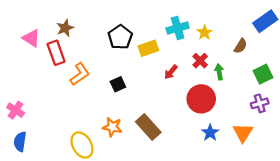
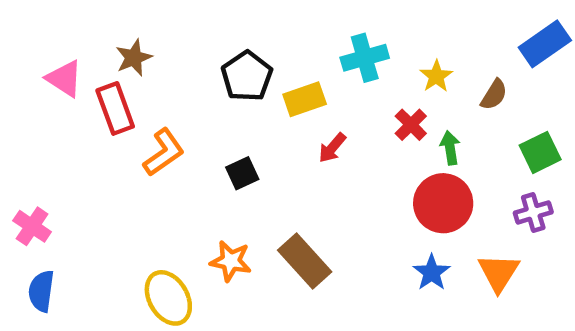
yellow star: (205, 33) -> (436, 76), moved
red arrow: (171, 72) -> (332, 148), moved
red circle: (201, 99) -> (443, 203), moved

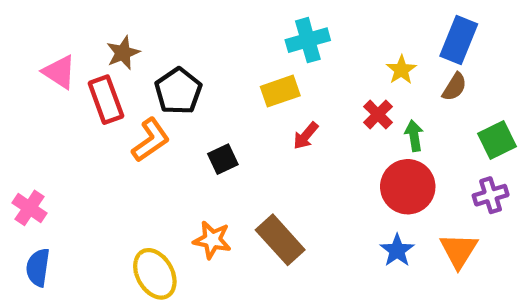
blue rectangle: (545, 44) -> (459, 40), moved, turned -33
cyan cross: (365, 58) -> (308, 40), moved
black pentagon: (247, 76) -> (178, 91), moved

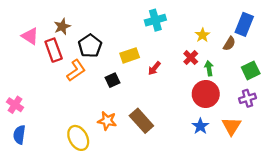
blue rectangle: (459, 40) -> (244, 24), moved
yellow rectangle: (280, 91) -> (130, 55), moved

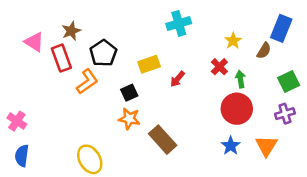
orange star: (107, 121) -> (129, 119), moved

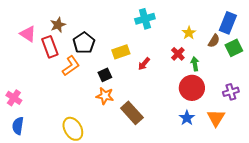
green square: (289, 82) -> (234, 48), moved

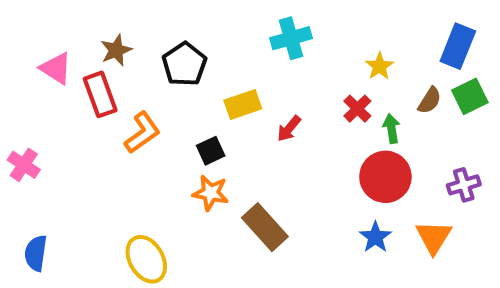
brown semicircle: (214, 41) -> (430, 100), moved
black pentagon: (84, 43) -> (184, 64), moved
pink cross: (14, 98) -> (24, 165), moved

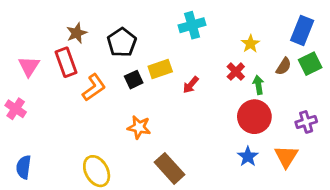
pink triangle: (56, 68) -> (29, 66), moved, turned 30
black square: (211, 151) -> (134, 80), moved
brown rectangle: (265, 227) -> (170, 168), moved

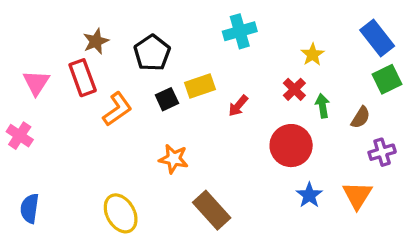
blue rectangle: (302, 30) -> (377, 38), turned -60
brown semicircle: (284, 66) -> (361, 117), moved
red circle: (254, 117) -> (291, 146), moved

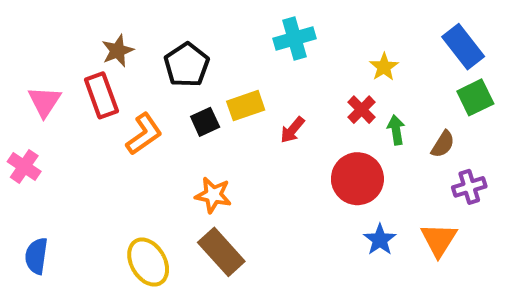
brown rectangle: (212, 210) -> (221, 252), moved

